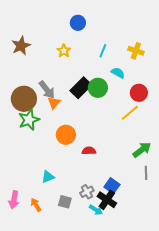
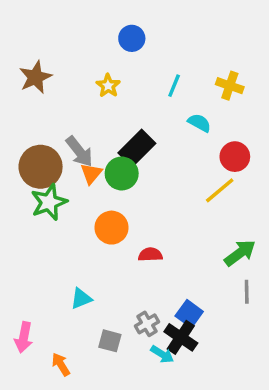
green circle: (98, 88) -> (122, 174), moved
orange arrow: (36, 205) -> (61, 364), moved

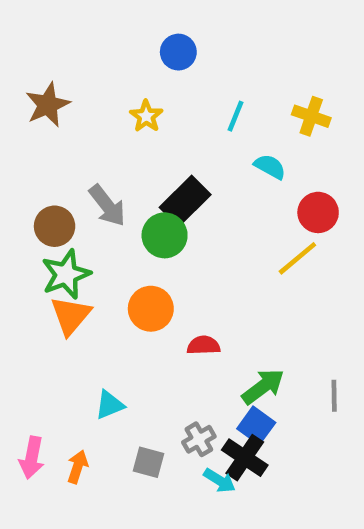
brown circle: (41, 167) -> (55, 226), size x0.7
orange triangle: (91, 174) -> (71, 316), moved, size x1.4
green arrow: (240, 253) -> (263, 387), moved
orange arrow: (61, 364) -> (77, 467), moved, turned 50

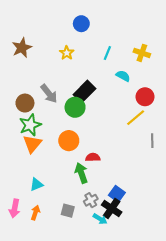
green arrow: (263, 387) -> (81, 173), moved, turned -72
gray line: (334, 396) -> (152, 141), moved
cyan triangle: (110, 405) -> (36, 184), moved

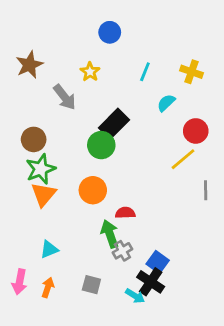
cyan semicircle: (123, 76) -> (166, 103), turned -72
gray arrow: (49, 94) -> (65, 97), moved
gray cross: (91, 200) -> (122, 251), moved

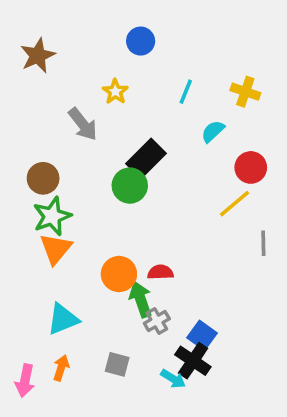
brown star: (29, 65) -> (38, 56), moved
orange circle: (93, 190) -> (119, 274), moved
cyan triangle: (49, 249) -> (63, 319), size x1.4
pink arrow: (20, 282) -> (25, 381), moved

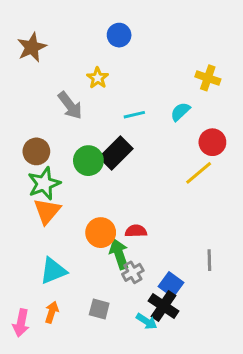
cyan line: (186, 92) -> (134, 115), moved, turned 55
black rectangle: (146, 158) -> (116, 153), moved
green circle: (130, 186) -> (88, 161), moved
gray line: (263, 243) -> (209, 260), moved

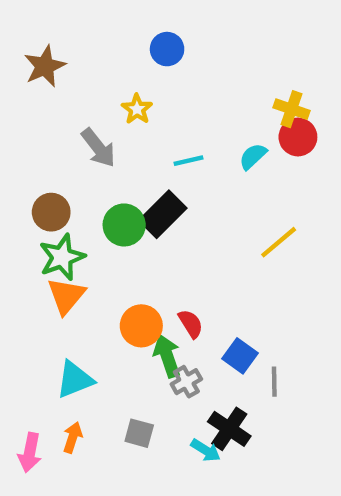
red circle: (212, 142) -> (298, 137), moved
red semicircle: (136, 231) -> (191, 324), turned 60
gray line: (209, 260) -> (274, 382), moved
blue square: (171, 285) -> (240, 356), moved

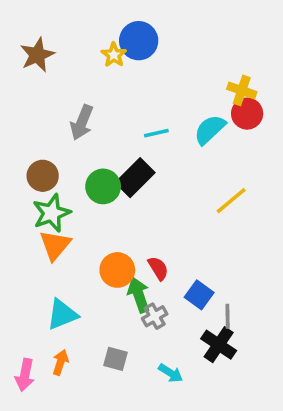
blue circle: (167, 49) -> (139, 41), size x1.4
yellow star: (137, 109) -> (114, 55), moved
gray arrow: (98, 148) -> (82, 122), turned 60
cyan semicircle: (253, 156) -> (210, 130), size x1.4
black cross: (229, 429) -> (219, 345), moved

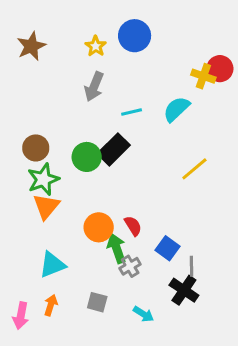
blue circle: (139, 41) -> (135, 36), moved
red circle: (247, 114) -> (220, 69), moved
gray arrow: (82, 122) -> (94, 87), moved

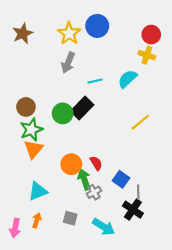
yellow star: (96, 46) -> (69, 33), size x1.5
red circle: (220, 69) -> (151, 35), moved
cyan arrow: (144, 314) -> (104, 227), size x1.5

